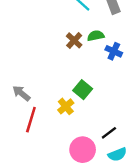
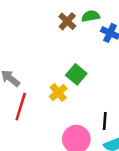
black line: (109, 133) -> (105, 121), turned -49

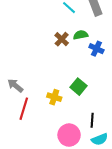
green square: (76, 74) -> (78, 87), moved
yellow cross: (58, 92) -> (54, 97), turned -32

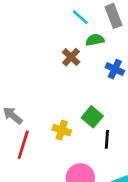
green semicircle: (81, 35) -> (95, 40), moved
black line: (92, 120) -> (107, 139), moved

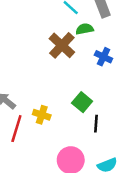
brown cross: (71, 57) -> (62, 45), size x1.5
yellow cross: (62, 130) -> (42, 115), moved

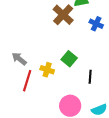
green square: (82, 102) -> (69, 59), moved

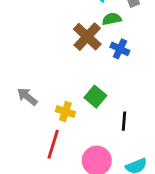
blue cross: (96, 24) -> (120, 49), moved
red line: (27, 81) -> (53, 144), moved

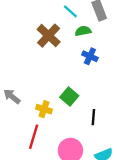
brown cross: (87, 37) -> (49, 36), moved

